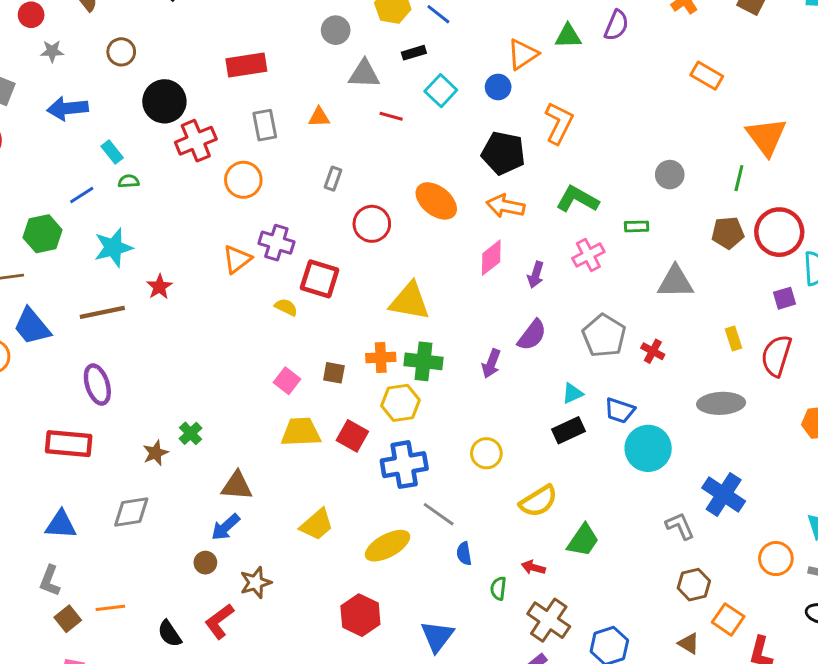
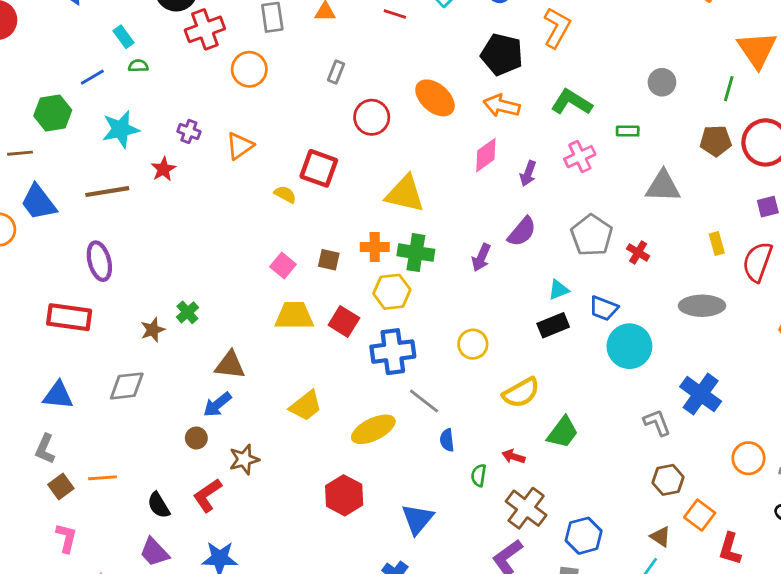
purple cross: (276, 243) -> (189, 131), moved, size x0.7

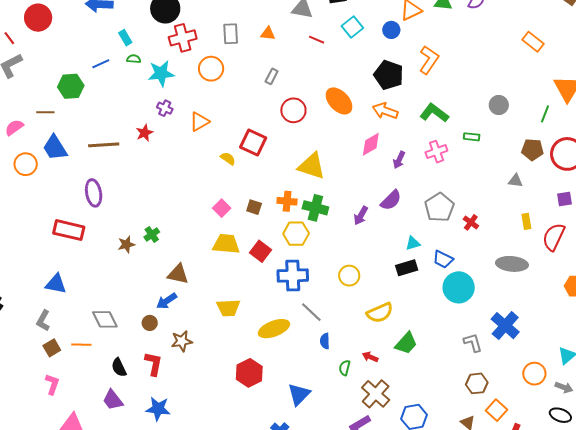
cyan star: (121, 129) -> (161, 73), moved
gray triangle: (663, 186) -> (515, 181), moved, size x0.6
gray diamond: (127, 386) -> (105, 319), moved, turned 64
yellow trapezoid: (306, 406) -> (228, 308), turned 30
red L-shape: (207, 495) -> (154, 364), turned 130

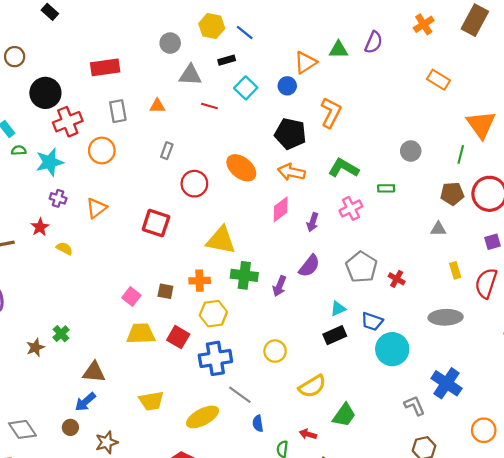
yellow semicircle: (228, 158) -> (64, 248), moved
green cross: (315, 208) -> (244, 275), moved

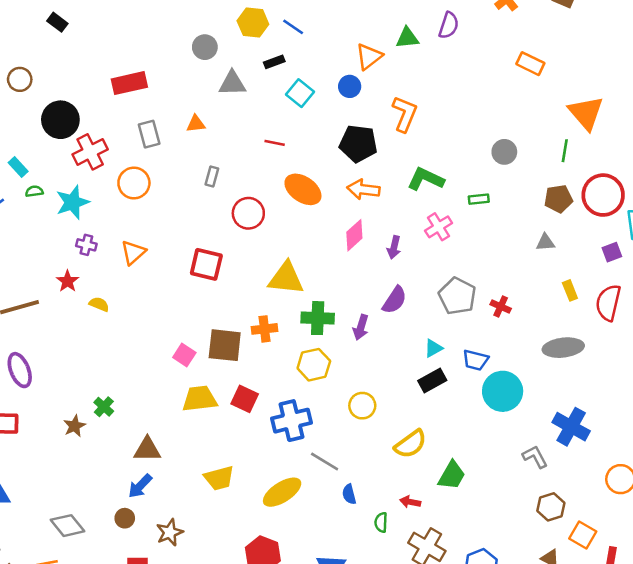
red line: (209, 106) -> (275, 143), moved
brown square: (165, 291) -> (225, 345), size x1.8
yellow hexagon: (213, 314) -> (314, 365), moved

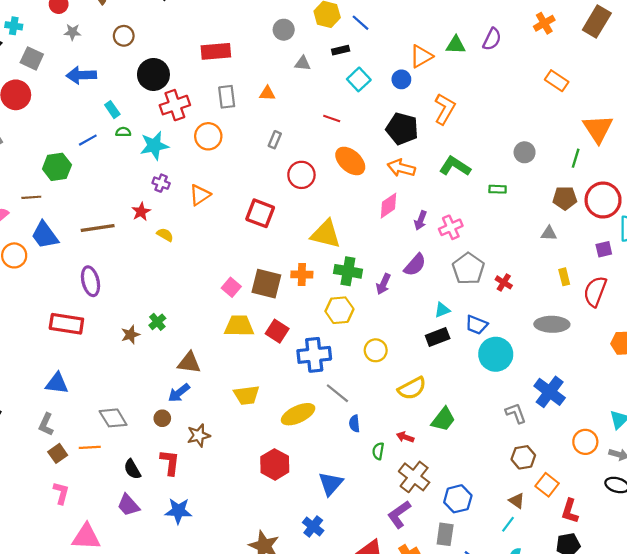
gray triangle: (232, 83) -> (303, 63), size x0.7
pink cross: (439, 227) -> (451, 227), moved

